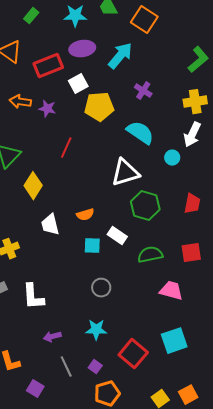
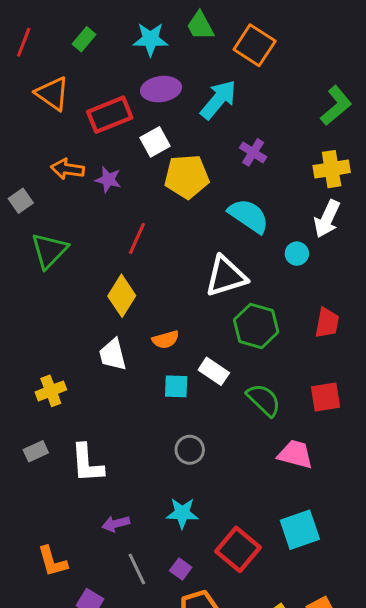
yellow diamond: (33, 186) -> (122, 296), moved
green semicircle: (150, 255) -> (264, 400), turned 55

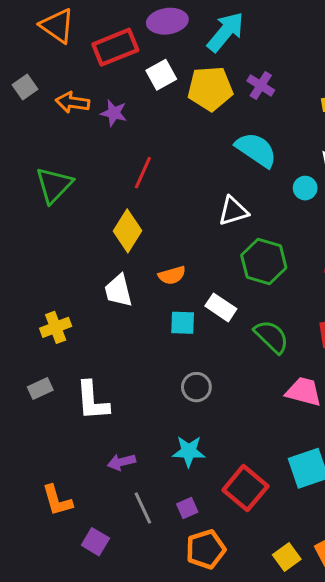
yellow pentagon: (187, 177) -> (210, 89), moved
gray square: (21, 201) -> (25, 87), moved
white triangle: (226, 276) -> (233, 211), size x0.7
purple square: (181, 569) -> (187, 508), turned 30

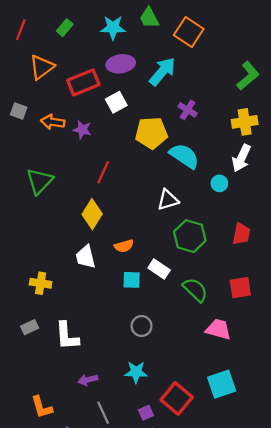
orange triangle: (57, 26) -> (42, 67), turned 48
gray square: (25, 87) -> (19, 111), turned -35
yellow pentagon: (210, 89) -> (151, 133), moved
yellow cross: (56, 327) -> (41, 283), turned 30
purple square: (187, 508) -> (146, 413), moved

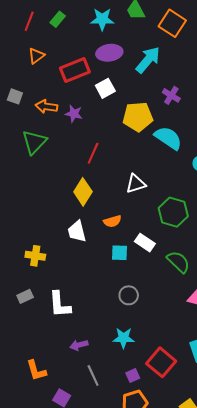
red line: (21, 30) -> (29, 21), moved
orange triangle: (42, 67) -> (36, 56), size x0.7
green triangle: (39, 181) -> (34, 142), moved
white triangle: (168, 200) -> (136, 184), moved

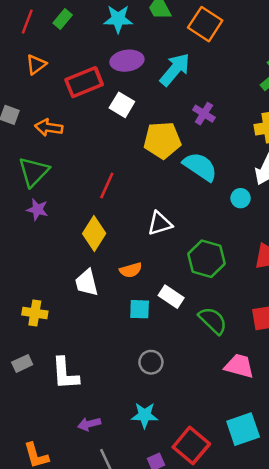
white square: (105, 88) -> (122, 105), turned -30
purple star: (74, 114) -> (37, 210), moved

